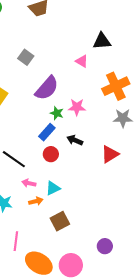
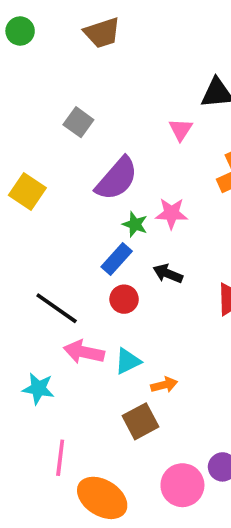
pink triangle: (82, 61) -> (181, 129), turned 32
pink arrow: (29, 183) -> (84, 352), size x1.5
orange arrow: (36, 201) -> (164, 385), moved
pink circle: (71, 265) -> (182, 485), moved

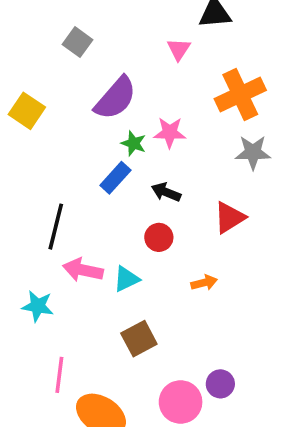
red circle: (124, 299) -> (159, 237), moved
black line: (57, 308) -> (56, 227), turned 69
orange arrow: (164, 385) -> (204, 283), moved

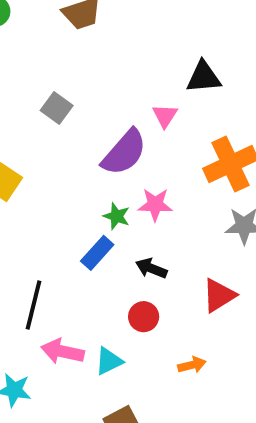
purple semicircle: (115, 98) -> (124, 152), moved

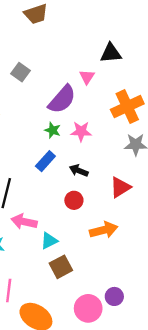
green star: (117, 216) -> (53, 130), moved
cyan triangle: (109, 361) -> (49, 241), moved
orange arrow: (192, 365) -> (104, 230), size x1.6

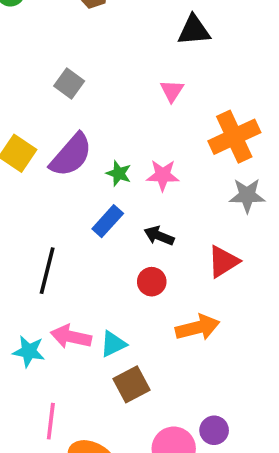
black triangle: (111, 53) -> (194, 30), moved
purple semicircle: (62, 99) -> (71, 155), moved
pink arrow: (24, 222) -> (71, 337), moved

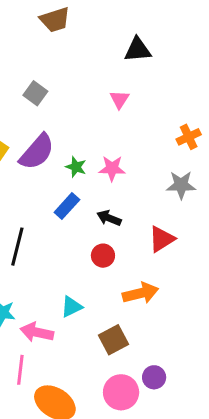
orange cross: (234, 137) -> (189, 137), moved, size x0.6
pink arrow: (71, 337) -> (37, 332), moved
brown square: (132, 384) -> (113, 340), moved

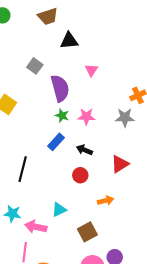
black triangle: (138, 50) -> (69, 41), moved
purple semicircle: (37, 152) -> (60, 88), moved, turned -56
gray star: (181, 185) -> (125, 118), moved
orange arrow: (141, 293) -> (106, 201), size x0.7

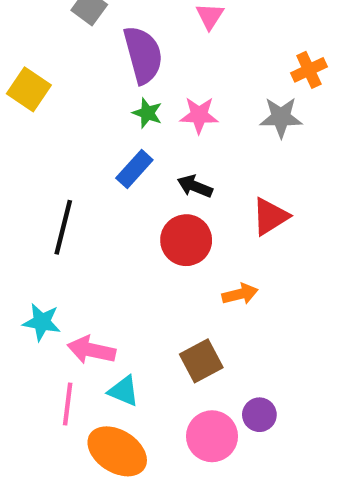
red circle: (80, 175) -> (186, 240), size x1.5
cyan triangle: (59, 210) -> (124, 391), moved, turned 49

